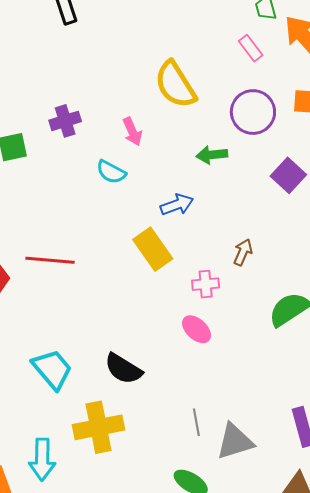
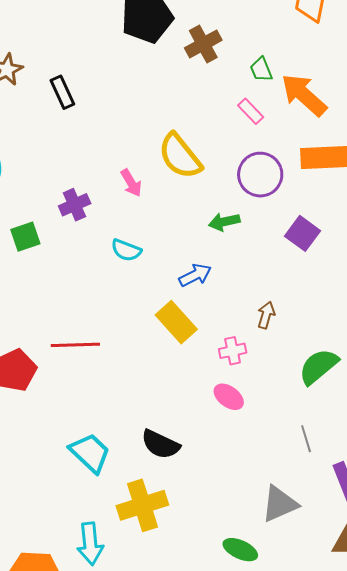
pink arrow: (132, 132) -> (131, 183), moved
gray line: (196, 422) -> (306, 439), moved

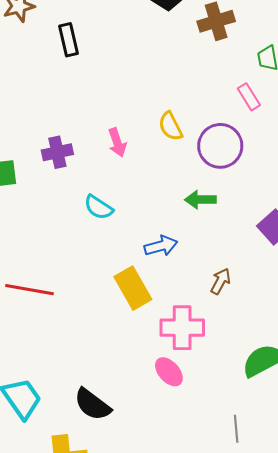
yellow semicircle: (180, 156) -> (171, 126), size x0.6
purple circle: (260, 175) -> (220, 146), moved
brown arrow: (266, 315) -> (221, 281), moved
pink cross: (233, 351) -> (182, 328), size x1.6

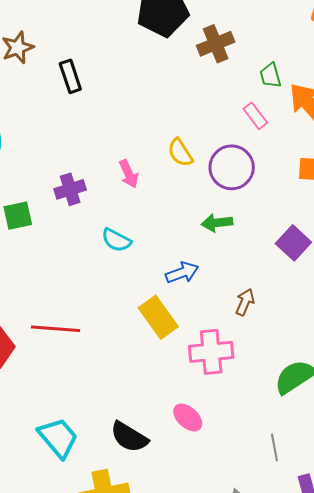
pink ellipse: (169, 372) -> (188, 418), moved

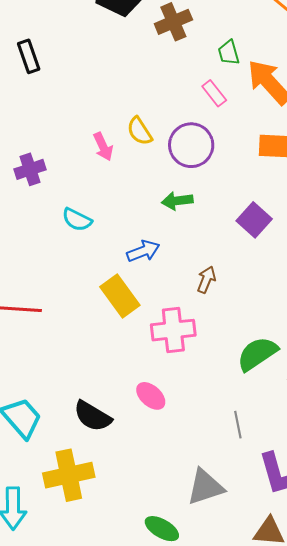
pink arrow: (129, 174) -> (103, 147), moved

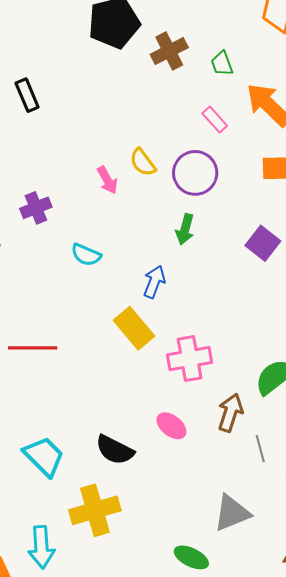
green trapezoid: (229, 53) -> (222, 64), moved
green arrow: (177, 201) -> (185, 229), turned -64
blue arrow: (143, 251) -> (154, 282), turned -44
brown arrow: (206, 280) -> (230, 413), moved, size x1.4

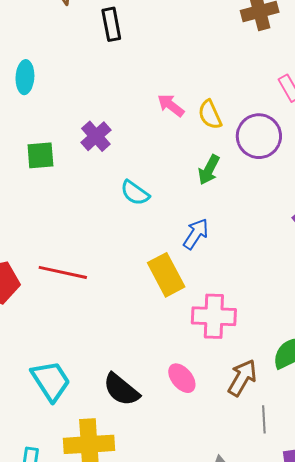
pink arrow: (107, 180) -> (171, 105), moved, turned 144
purple cross: (36, 208) -> (96, 136), turned -32
green arrow: (185, 229) -> (209, 170), moved

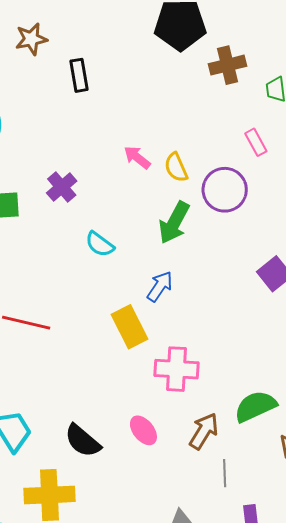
green arrow: (209, 170) -> (174, 223), size x1.4

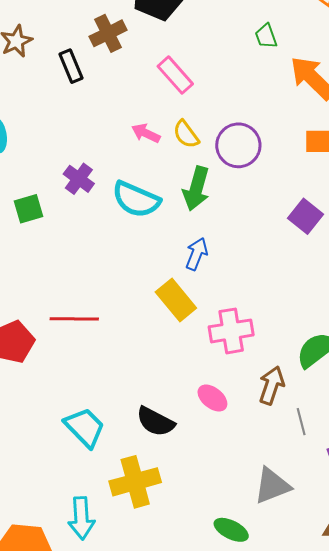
brown cross: (228, 65) -> (108, 33), moved
pink rectangle: (256, 142) -> (175, 75), moved, size x1.4
cyan semicircle: (100, 244) -> (136, 199), moved, size x1.6

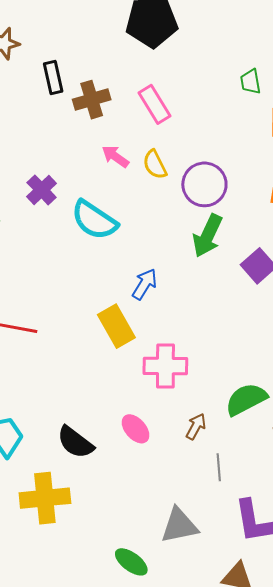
brown cross: (108, 33) -> (92, 100), moved
green arrow: (196, 189) -> (208, 236), moved
brown arrow: (272, 385) -> (196, 426), size x0.7

